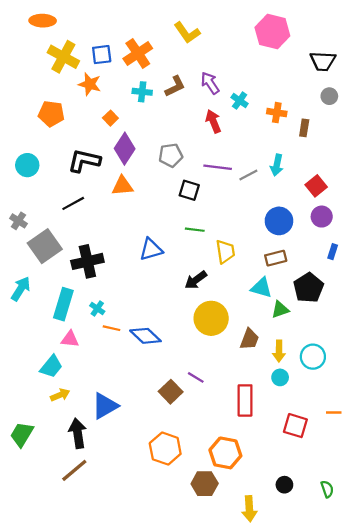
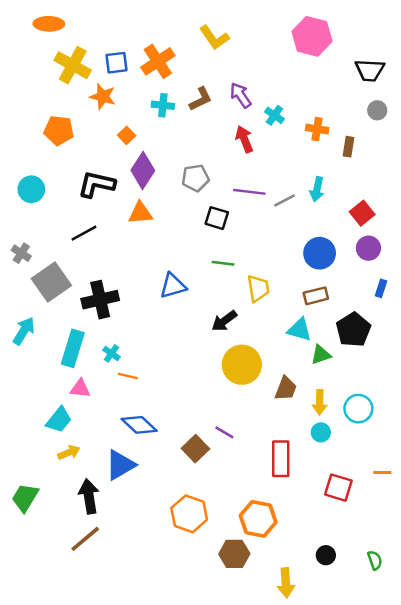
blue diamond: (145, 336) -> (139, 425), moved

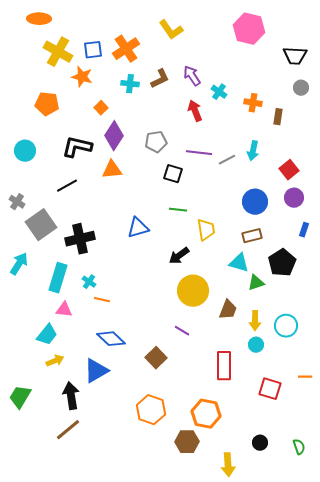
purple line: (224, 432) -> (182, 331), moved

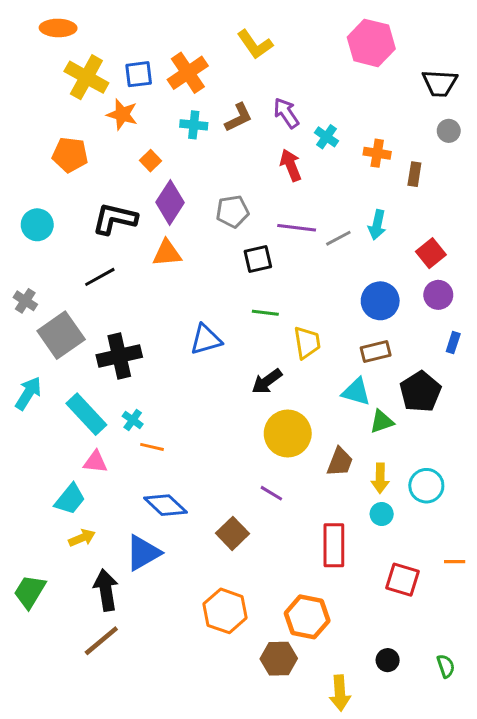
black square: (173, 174) -> (258, 259), turned -30
cyan rectangle: (58, 278) -> (86, 414), turned -60

